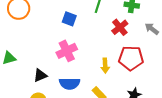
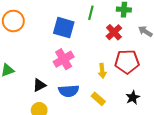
blue square: (69, 19) -> (64, 28), size x1.5

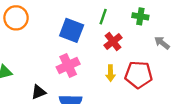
red cross: (114, 32) -> (113, 42), moved
yellow arrow: (102, 71) -> (111, 73), moved

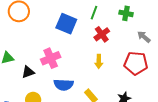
pink cross: (68, 66) -> (51, 58), moved
red pentagon: (139, 75) -> (136, 63), moved
black triangle: (39, 92) -> (28, 72), moved

